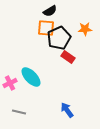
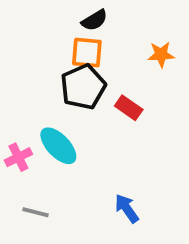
black pentagon: (59, 38) -> (83, 87), moved

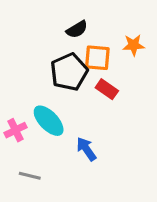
black semicircle: (94, 20) -> (77, 29), moved
orange square: (87, 53) -> (97, 58), moved
blue arrow: (127, 209) -> (86, 149), moved

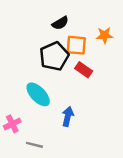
pink cross: (16, 130) -> (12, 124), moved
blue arrow: (86, 149) -> (68, 117), turned 48
gray line: (30, 176) -> (34, 145), moved

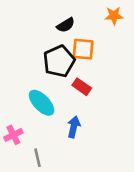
orange star: (105, 35) -> (114, 16), moved
red rectangle: (84, 70) -> (82, 87), moved
gray line: (34, 145) -> (38, 158), turned 63

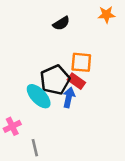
orange square: (83, 49) -> (81, 62), moved
black pentagon: (59, 61) -> (55, 80), moved
blue arrow: (74, 127) -> (69, 97), moved

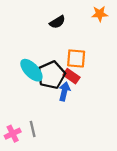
cyan ellipse: (39, 96) -> (31, 70), moved
pink cross: (12, 126) -> (13, 134), moved
gray line: (35, 148) -> (33, 129), moved

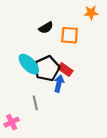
black semicircle: (57, 22) -> (46, 28), moved
orange square: (76, 58) -> (70, 35), moved
gray line: (33, 129) -> (35, 103), moved

